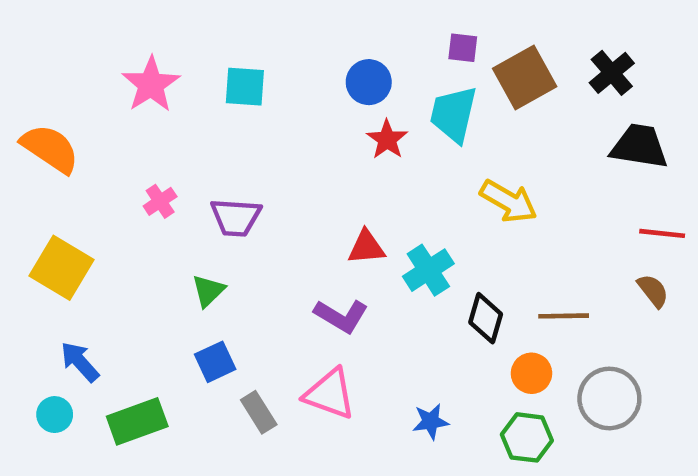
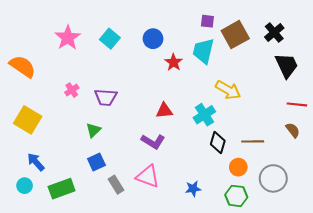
blue circle: (369, 82) -> (153, 39), moved
cyan square: (245, 87) -> (110, 39), turned 36
black trapezoid: (639, 146) -> (287, 65), turned 56
cyan cross: (428, 270) -> (204, 115), moved

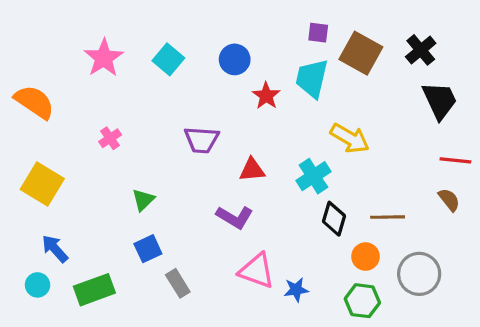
brown square: (235, 35) -> (361, 53), turned -32
purple trapezoid: (106, 97) -> (202, 140), moved
pink triangle: (148, 176) -> (257, 271), moved

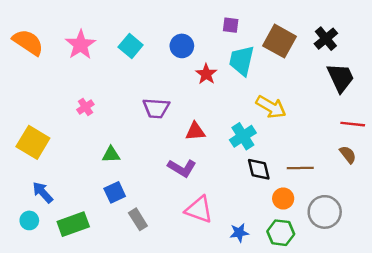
purple square: (318, 33) -> (231, 25), moved
orange semicircle: (34, 102) -> (28, 42), moved
green triangle: (143, 200) -> (111, 155), turned 42
black diamond: (334, 219) -> (259, 169), turned -30
blue star: (296, 290) -> (239, 233), moved

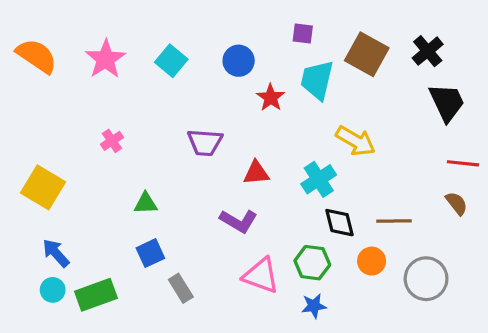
cyan circle: (29, 220) -> (53, 290), moved
green hexagon: (281, 233) -> (312, 263), moved

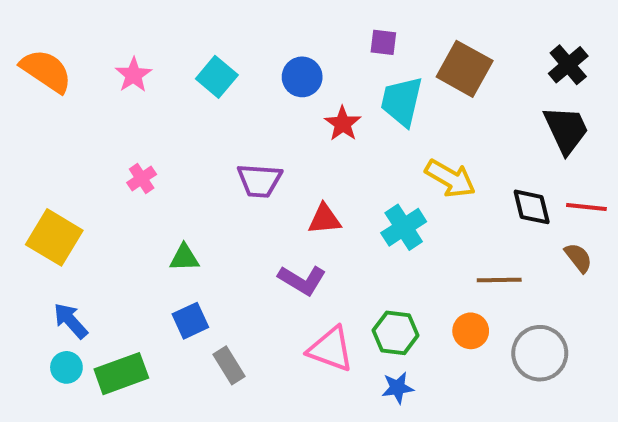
black cross: (428, 51) -> (568, 65), moved
pink star: (106, 59) -> (133, 75), size x0.7
black diamond: (340, 223) -> (532, 207), moved

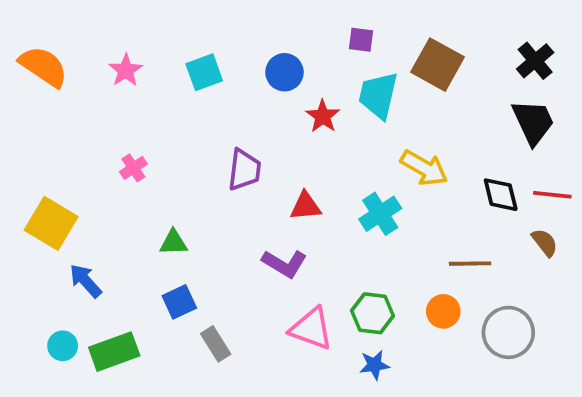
cyan square: (217, 77) -> (204, 72), turned 30
purple trapezoid: (259, 181) -> (244, 170), turned -87
blue arrow: (71, 321) -> (86, 281), moved

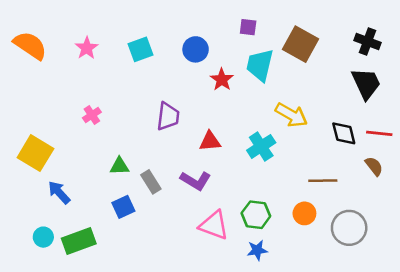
black cross: (535, 61) -> (367, 42), turned -30
gray rectangle: (216, 344) -> (151, 182), moved

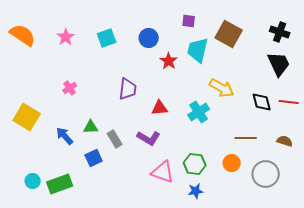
brown semicircle: (374, 166) -> (285, 141), moved, turned -35
blue arrow: (59, 192) -> (65, 136), moved

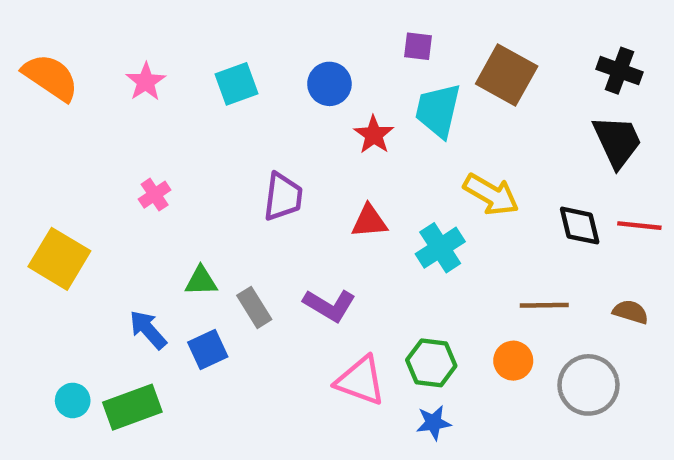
red triangle: (160, 108) -> (369, 221), moved
blue arrow: (65, 136) -> (148, 330), moved

